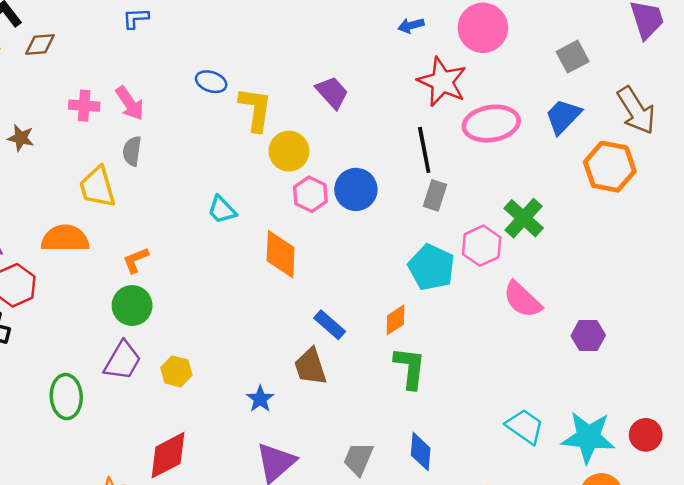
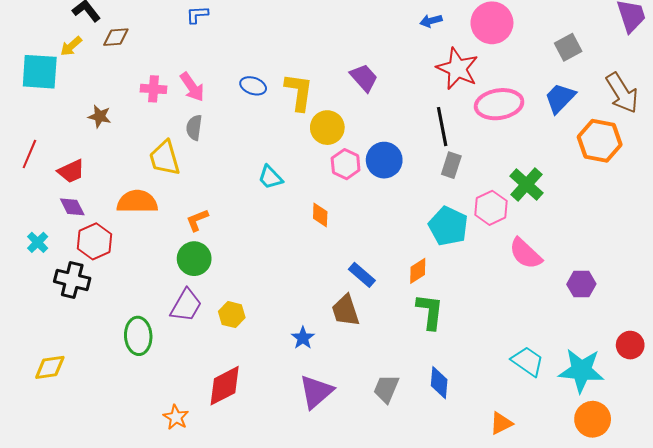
blue ellipse: (211, 82) -> (253, 86), moved
orange diamond: (281, 254) -> (320, 215), size x0.6
red circle: (646, 435) -> (630, 345), moved

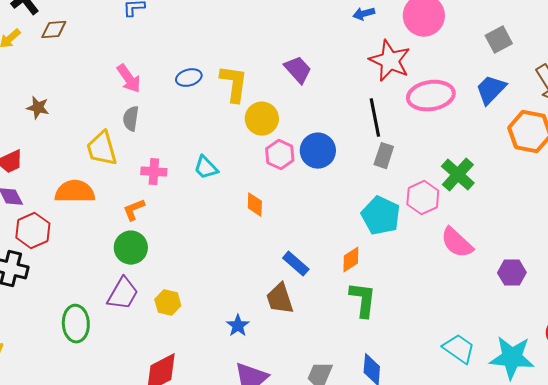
blue ellipse: (253, 86) -> (189, 78), turned -35
pink cross: (153, 89) -> (154, 172), moved

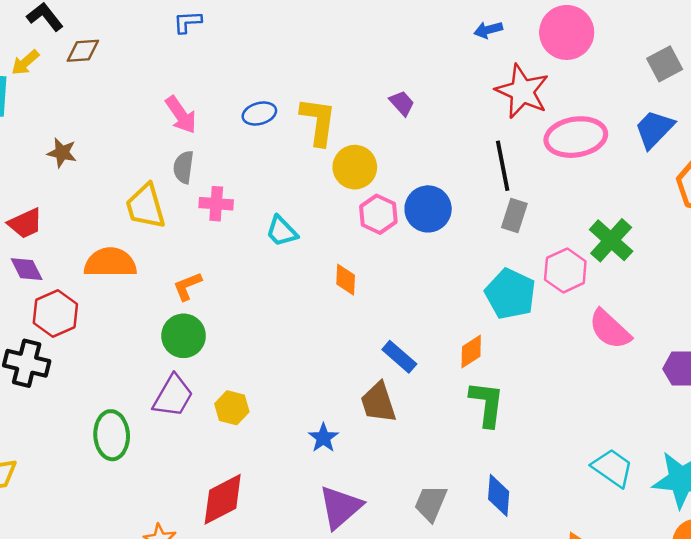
purple trapezoid: (298, 70) -> (402, 103), size x0.7
pink cross: (154, 172) -> (216, 204), moved

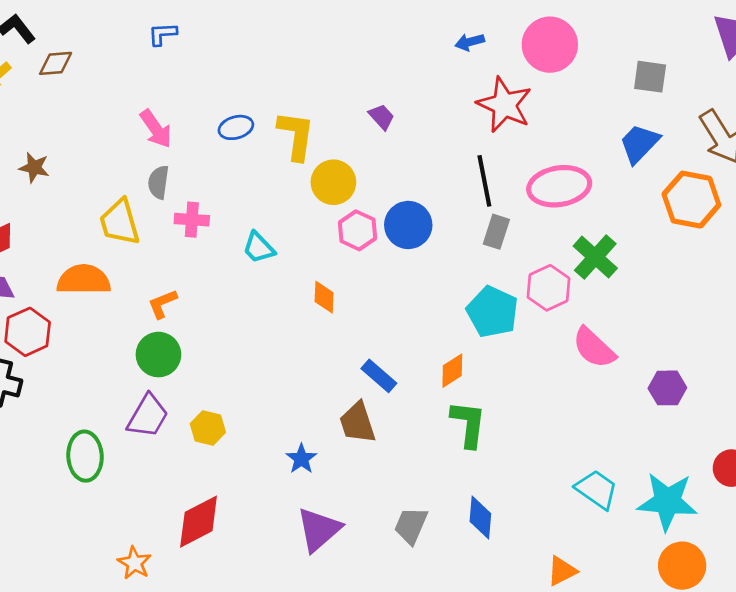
gray square: (665, 64) -> (650, 77), turned 36
pink ellipse: (576, 137) -> (559, 186), moved

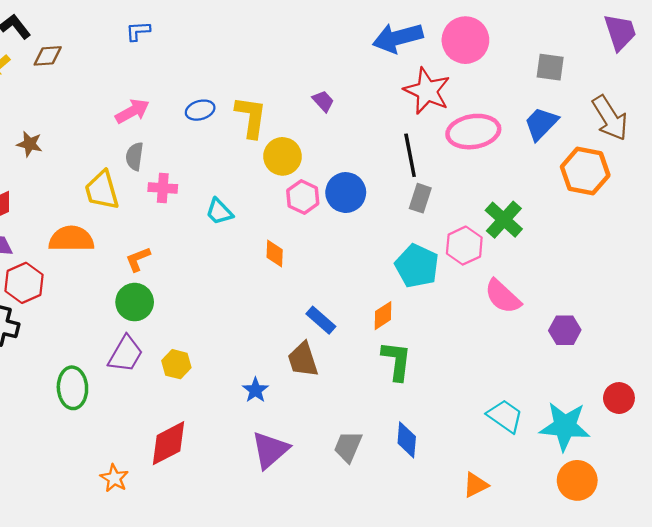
blue arrow: (470, 42) -> (398, 38), size x2.0
pink arrow: (156, 129) -> (132, 111), turned -84
pink ellipse: (559, 186) -> (473, 132), moved

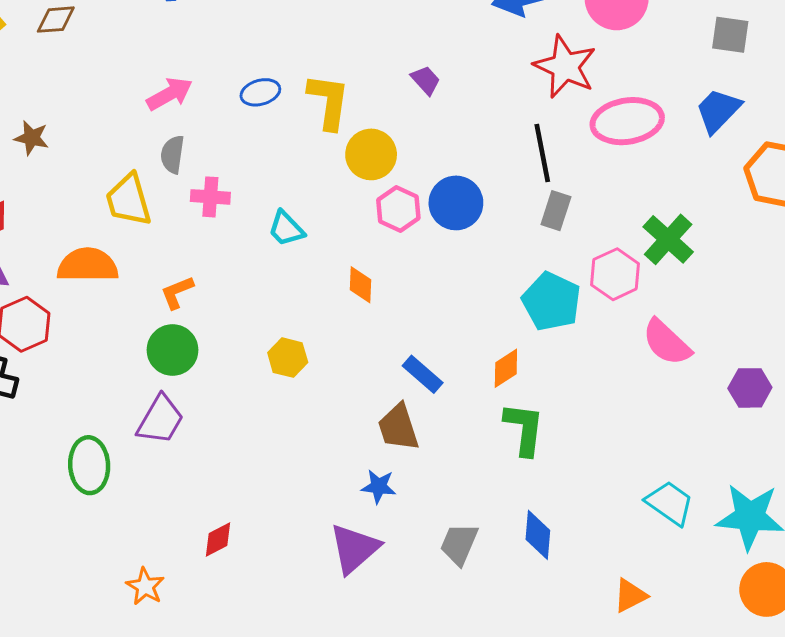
yellow hexagon: (176, 364) -> (288, 358), moved
blue star: (255, 390) -> (379, 486), moved, turned -30
red diamond: (168, 443) -> (218, 539), size x0.6

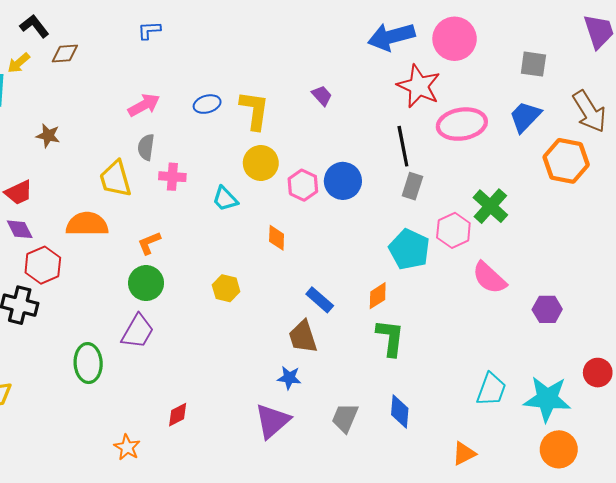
yellow circle: (371, 154) -> (261, 163), moved
cyan trapezoid: (670, 503) -> (491, 389), turned 75

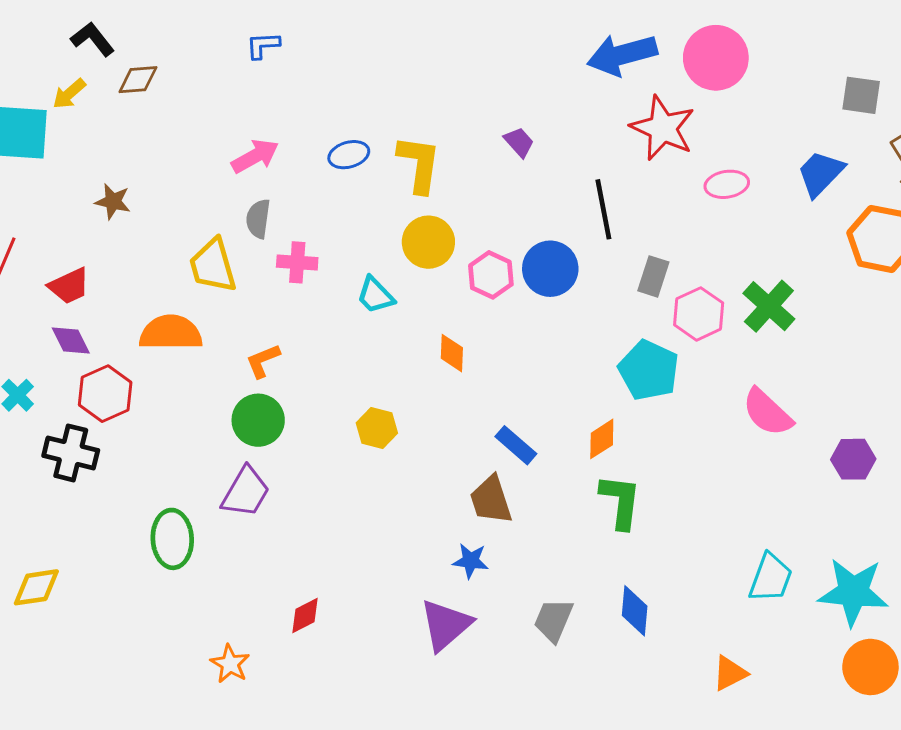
gray square: (533, 64) -> (861, 95), moved
pink ellipse: (462, 124) -> (727, 184), size x0.6
black line: (403, 146) -> (603, 209), moved
pink hexagon: (453, 230) -> (699, 314), moved

